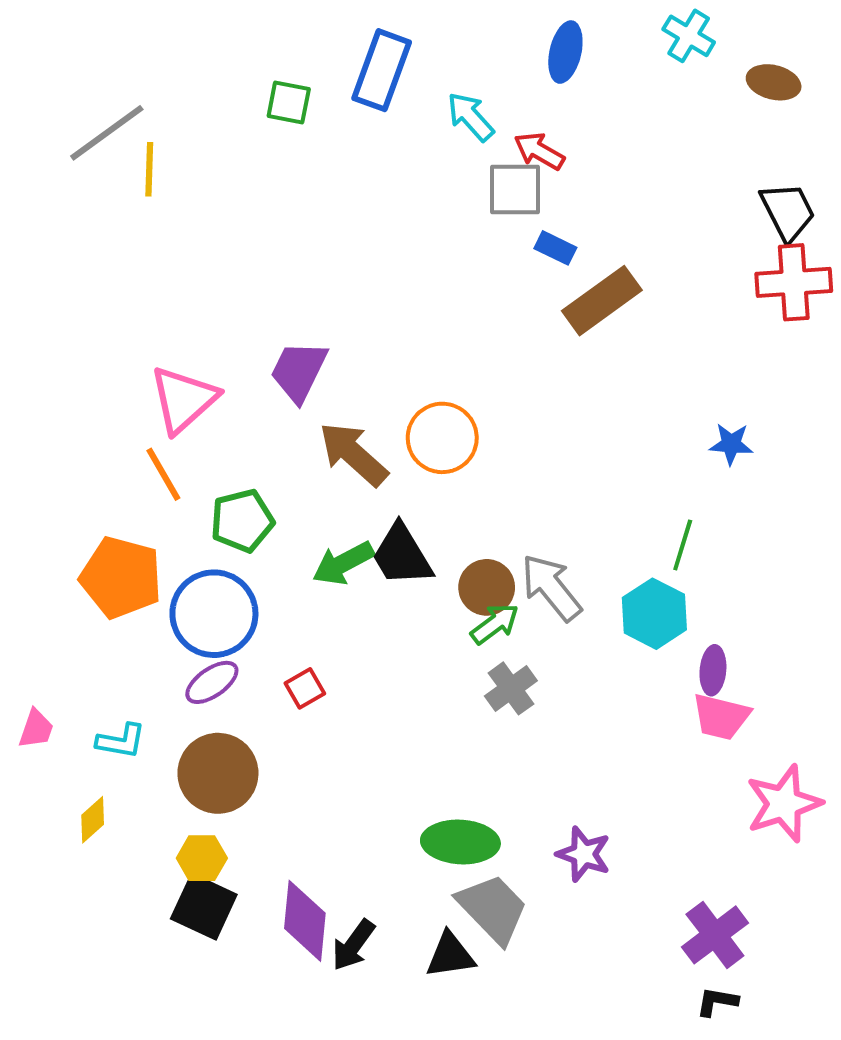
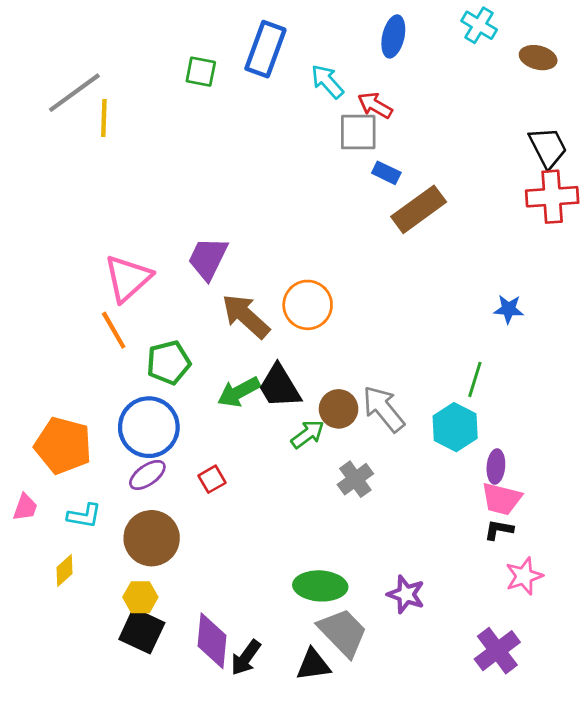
orange pentagon: (121, 577) -> (63, 445), moved
green arrow: (495, 624) -> (308, 434), moved
pink star: (784, 804) -> (524, 576), moved, size x0.7
black L-shape: (717, 1002) -> (499, 530), moved

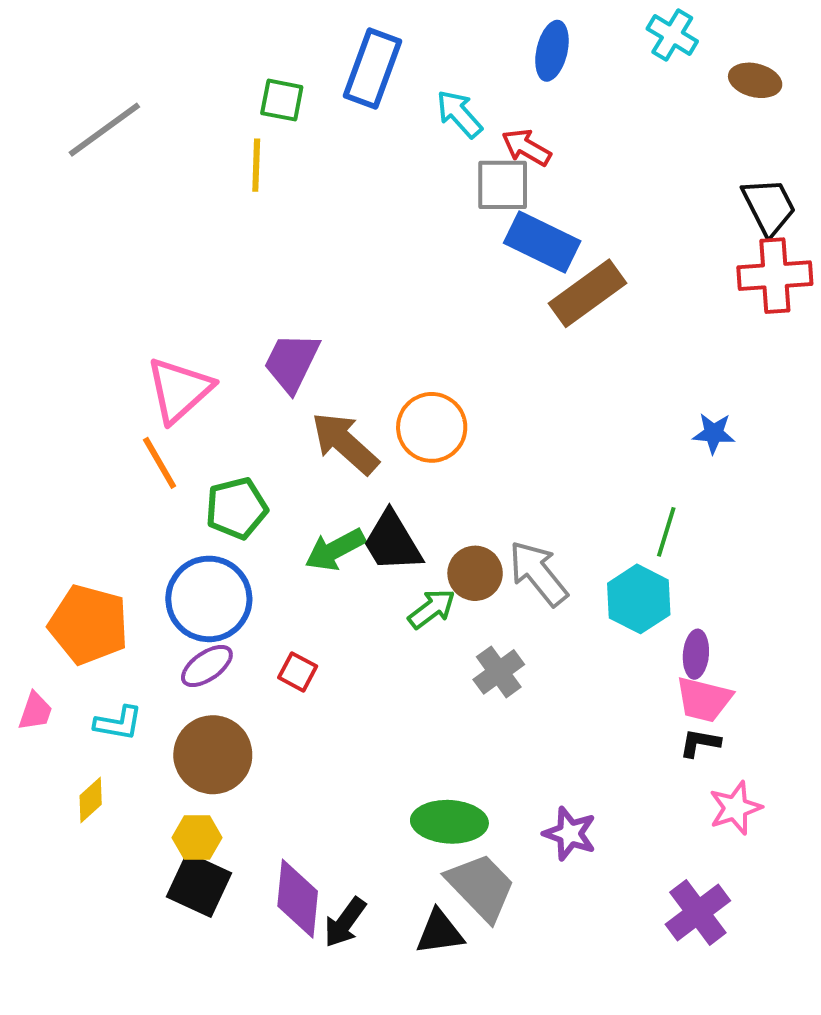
yellow line: (104, 118) -> (256, 165), moved
blue rectangle: (386, 173) -> (542, 242), size x1.8
red square: (212, 479) -> (298, 672), turned -32

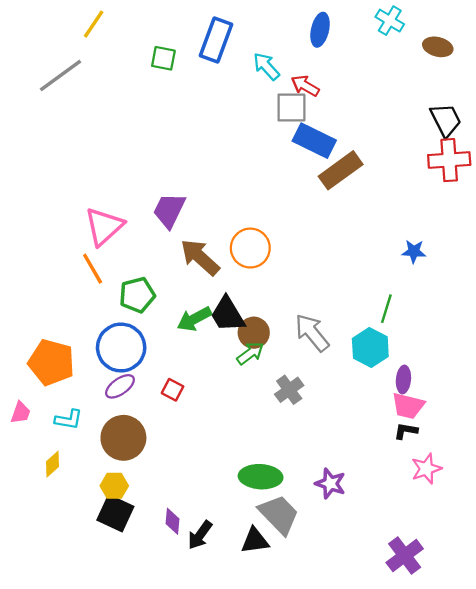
yellow line: (256, 165) -> (94, 24), moved, turned 32
brown circle: (475, 573) -> (254, 333), moved
purple diamond: (298, 899) -> (173, 521), size x0.6
purple cross: (698, 912) -> (405, 556), moved

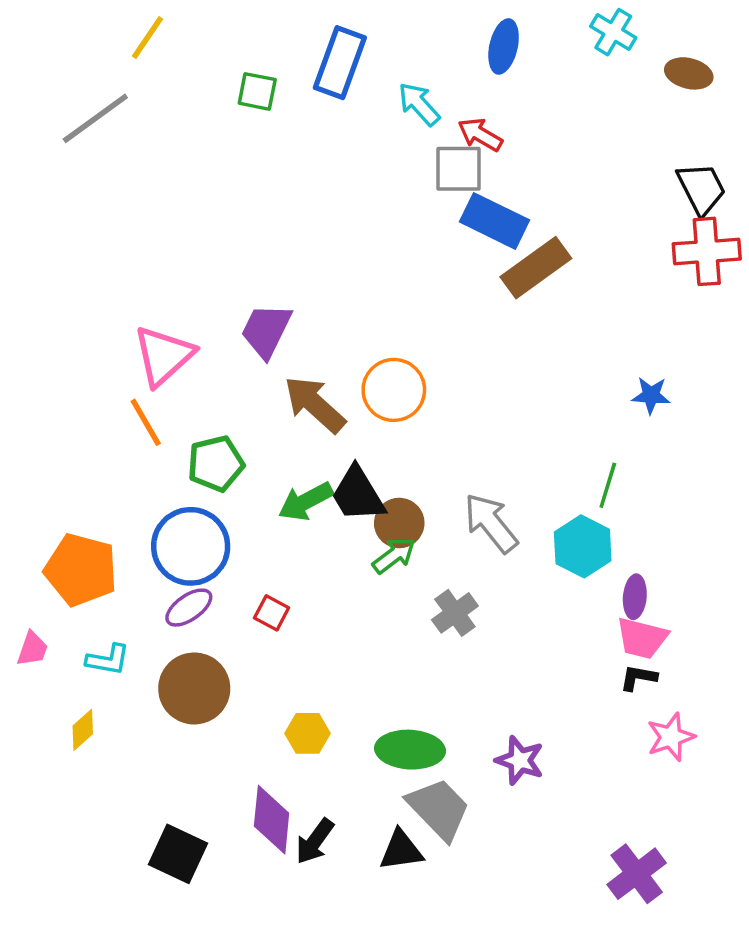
yellow hexagon: (114, 486) -> (308, 733), moved
black square: (115, 513) -> (178, 854), moved
purple diamond: (173, 521) -> (272, 820), size x1.6

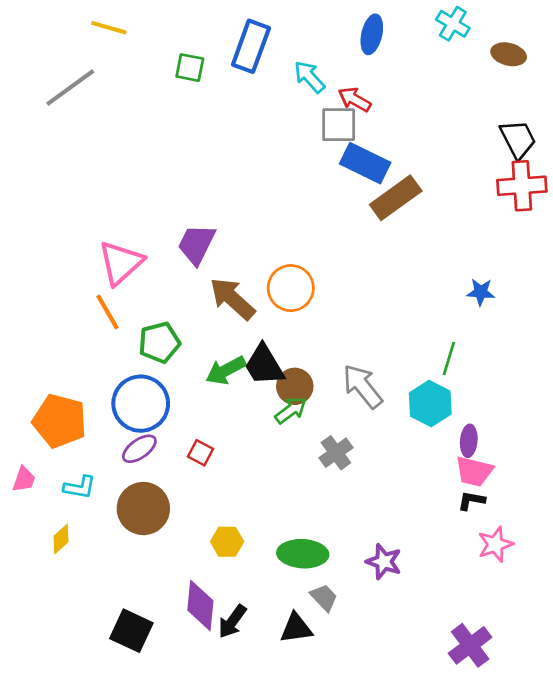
yellow line: (147, 37) -> (109, 28), turned 72
gray trapezoid: (439, 809) -> (324, 598), size x0.6

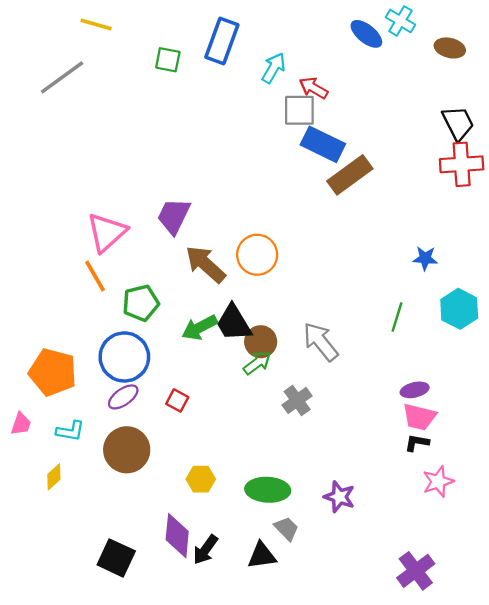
blue ellipse: (372, 34) -> (366, 34), moved, turned -64
cyan arrow: (309, 77) -> (274, 68), turned 72
cyan hexagon: (430, 404) -> (459, 309), moved
purple ellipse: (469, 441) -> (415, 390), turned 72

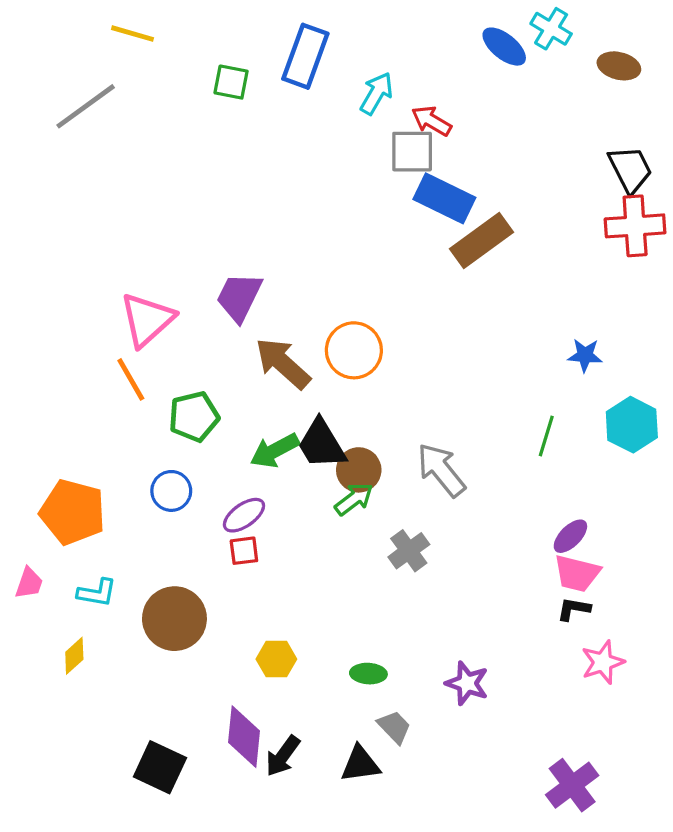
blue circle: (124, 357) -> (171, 491), size x0.6
purple ellipse: (415, 390) -> (570, 536), turned -32
purple ellipse: (123, 397) -> (244, 515), moved
red square: (177, 400) -> (244, 551), turned -35
green ellipse: (268, 490) -> (368, 674), size x0.6

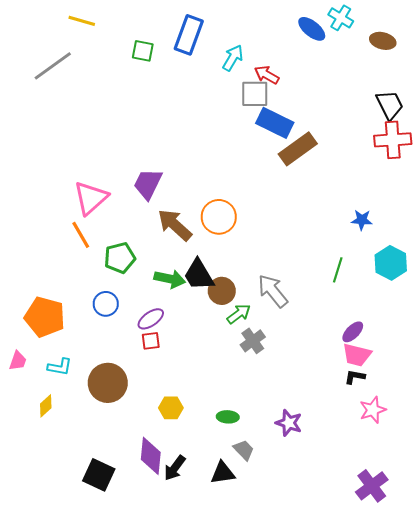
green arrow: (275, 451) -> (170, 279), turned -140
green arrow: (354, 499) -> (239, 314), moved
purple cross: (572, 785) -> (372, 486), moved

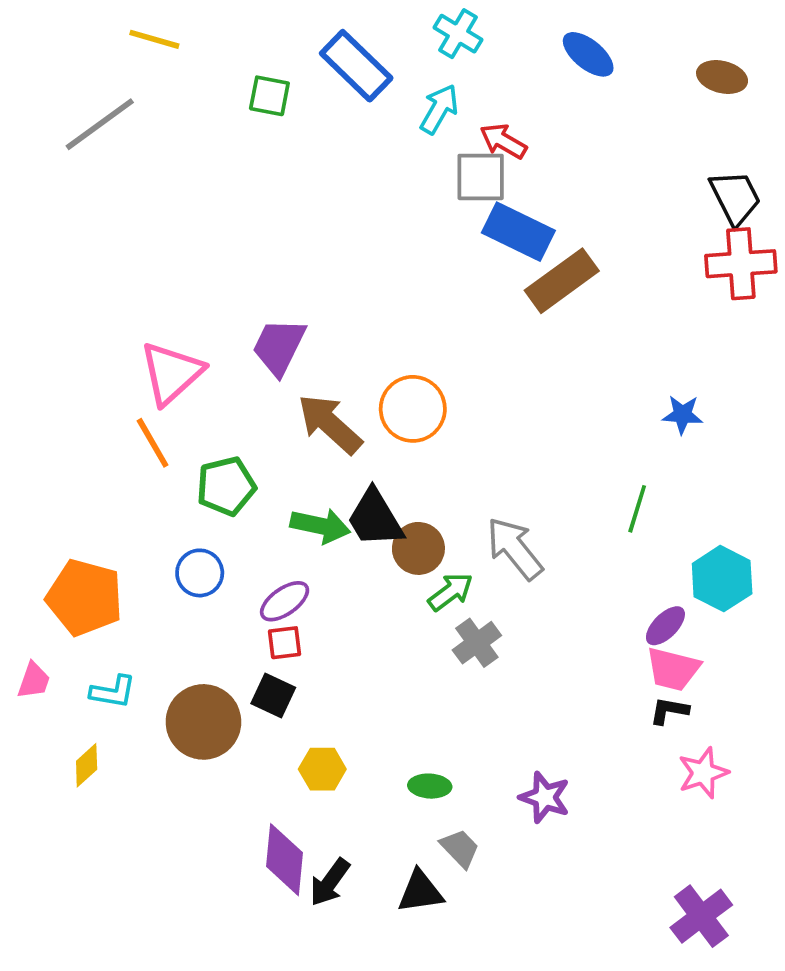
cyan cross: (341, 18) -> (458, 34), moved
blue rectangle: (189, 35) -> (356, 66), turned -66
cyan hexagon: (391, 263) -> (722, 579), moved
black square: (99, 475) -> (273, 696), moved, size x0.7

